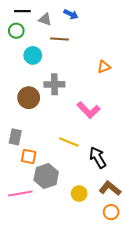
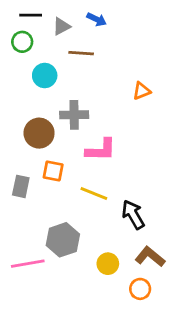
gray triangle: (45, 19) -> (61, 26), turned -48
pink L-shape: (88, 110) -> (101, 150), moved, turned -45
orange square: (29, 156) -> (53, 171), moved
orange circle: (111, 212) -> (140, 289), moved

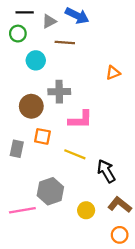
blue arrow: (97, 19) -> (77, 16), size x1.5
orange circle: (140, 289) -> (120, 235), moved

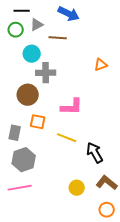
gray triangle: (49, 21) -> (37, 25), moved
gray cross: (59, 92) -> (46, 73), moved
gray hexagon: (50, 191) -> (24, 160), moved

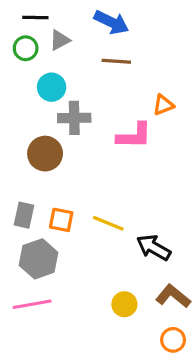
brown line: (58, 38) -> (116, 61), moved
pink L-shape: (72, 107) -> (134, 136), moved
orange square: (38, 122) -> (61, 220), moved
black arrow: (95, 153) -> (154, 248), turned -30

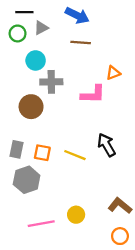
black arrow: (154, 248) -> (106, 145), moved, turned 30
pink line: (32, 304) -> (41, 224), moved
yellow circle: (124, 304) -> (76, 215), moved

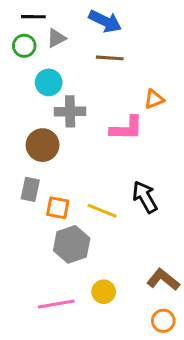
gray rectangle: (16, 149) -> (30, 189), moved
gray hexagon: (27, 180) -> (72, 244), moved

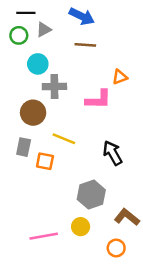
yellow line: (102, 211) -> (64, 139), moved
gray hexagon: (72, 244) -> (91, 195), moved
orange circle: (163, 321) -> (116, 248), moved

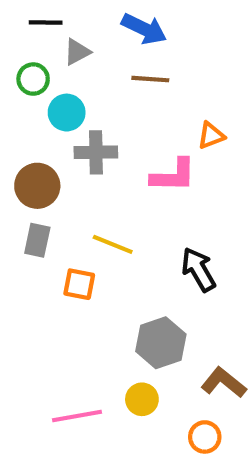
green circle: (19, 35) -> (33, 79), moved
brown circle: (33, 113) -> (37, 186), moved
gray rectangle: (24, 147) -> (37, 240), moved

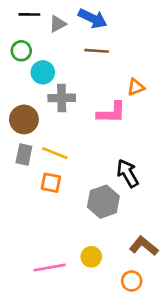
gray triangle: (77, 52) -> (58, 24), moved
yellow line: (113, 244) -> (55, 153), moved
gray hexagon: (161, 343) -> (103, 202), moved

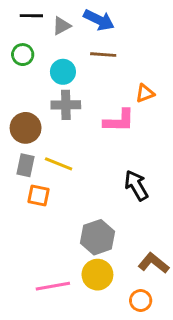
cyan circle: (43, 72) -> (63, 72), moved
orange square: (51, 183) -> (38, 195), moved
gray hexagon: (103, 202) -> (97, 237), moved
yellow circle: (91, 257) -> (97, 275), size x1.4

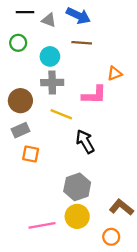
gray triangle: (62, 26) -> (49, 20), turned 49
yellow line: (59, 164) -> (61, 114), moved
gray rectangle: (26, 165) -> (20, 130), turned 54
black arrow: (136, 185) -> (85, 142), moved

